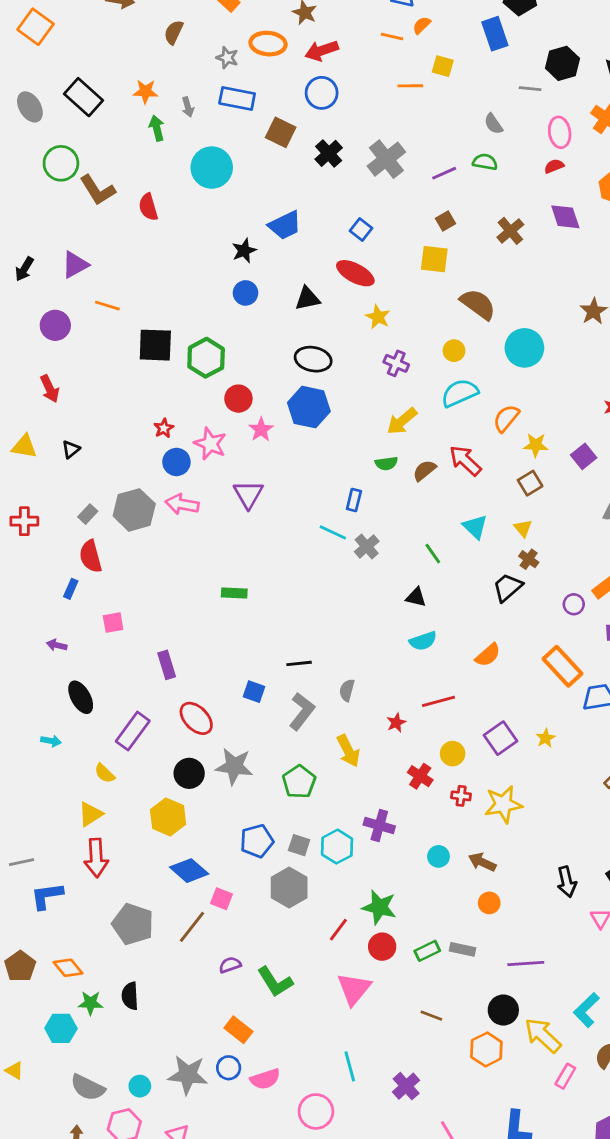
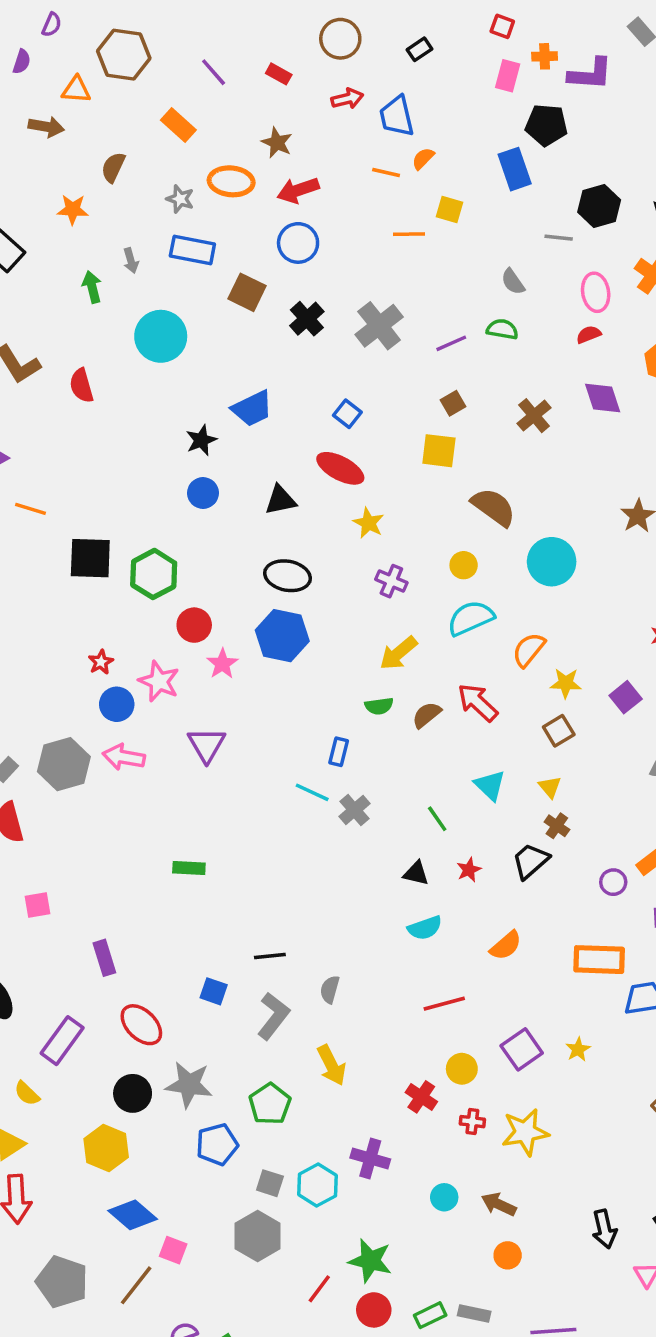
orange star: (145, 91) -> (73, 210), moved
orange rectangle: (562, 666) -> (599, 960), turned -45
red star: (396, 723) -> (469, 870), moved
blue pentagon: (257, 841) -> (217, 1144), moved

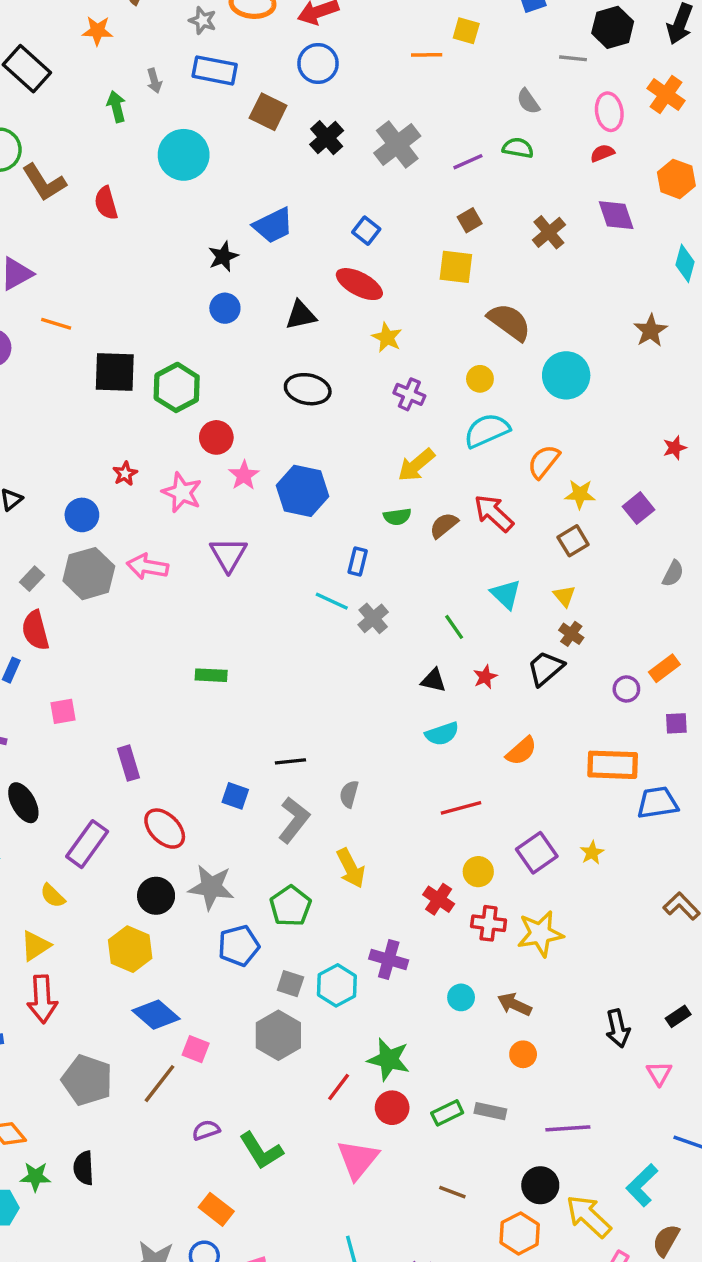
blue hexagon: (282, 636) -> (302, 491), moved
blue circle: (117, 704) -> (82, 515), moved
red cross: (472, 1122) -> (489, 923), size x1.4

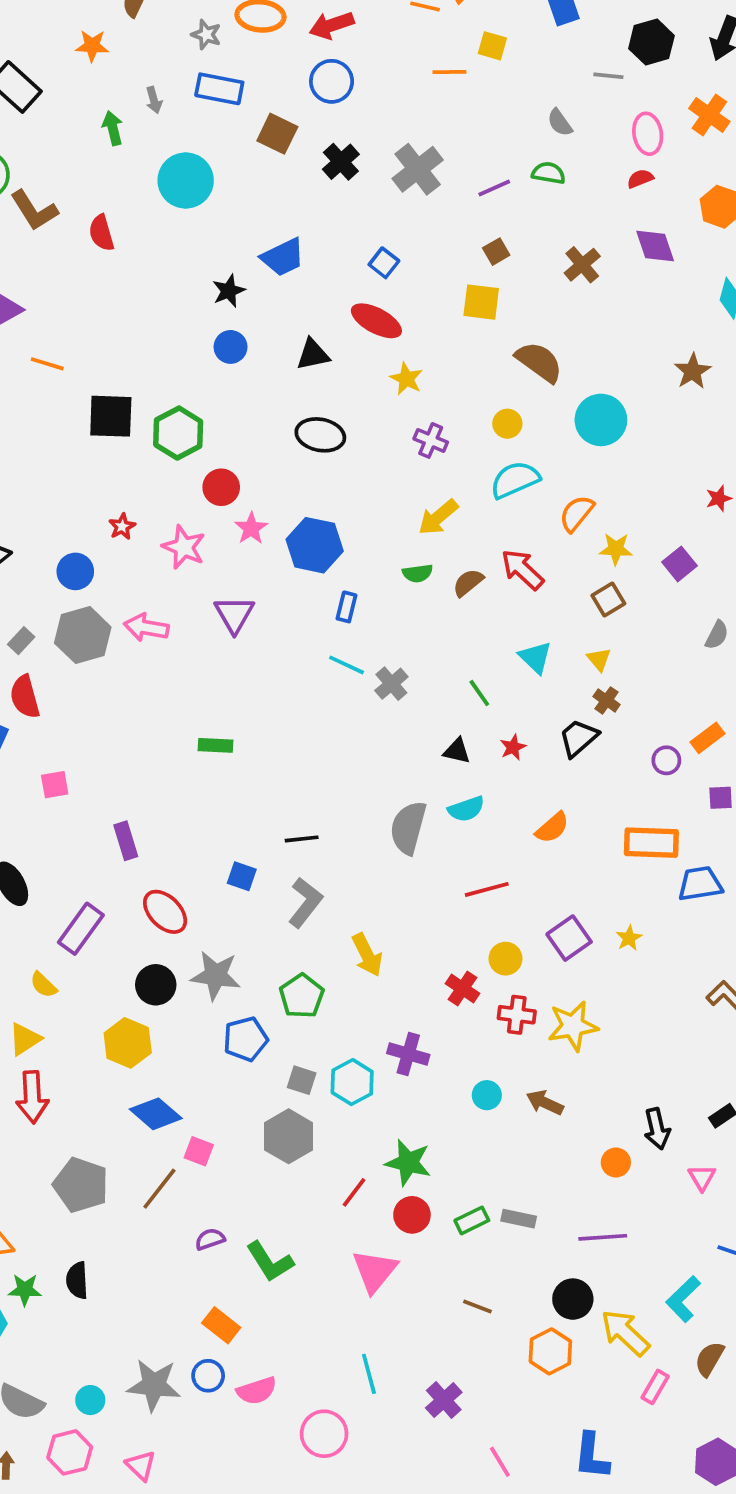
blue rectangle: (358, 561) -> (347, 607), moved
gray semicircle: (349, 794) -> (408, 828), moved, size x1.8
orange circle: (523, 1054) -> (616, 1162), moved

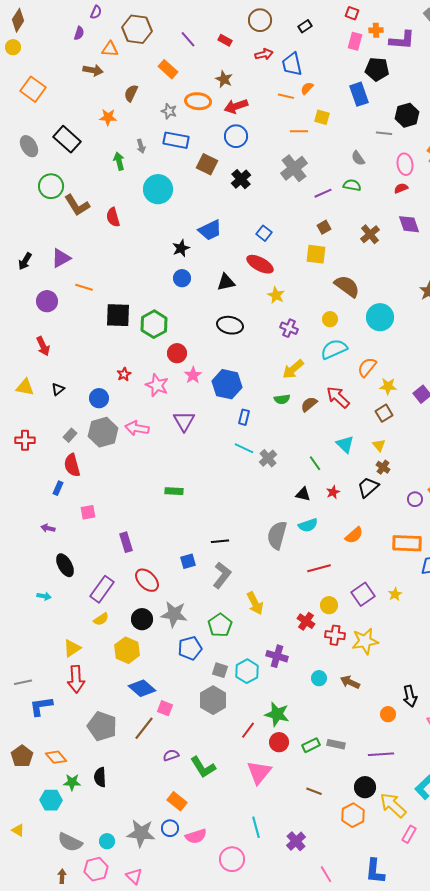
gray cross: (418, 169) -> (294, 168), moved
blue square: (242, 876) -> (188, 561), turned -35
yellow semicircle: (43, 985) -> (101, 619), moved, turned -77

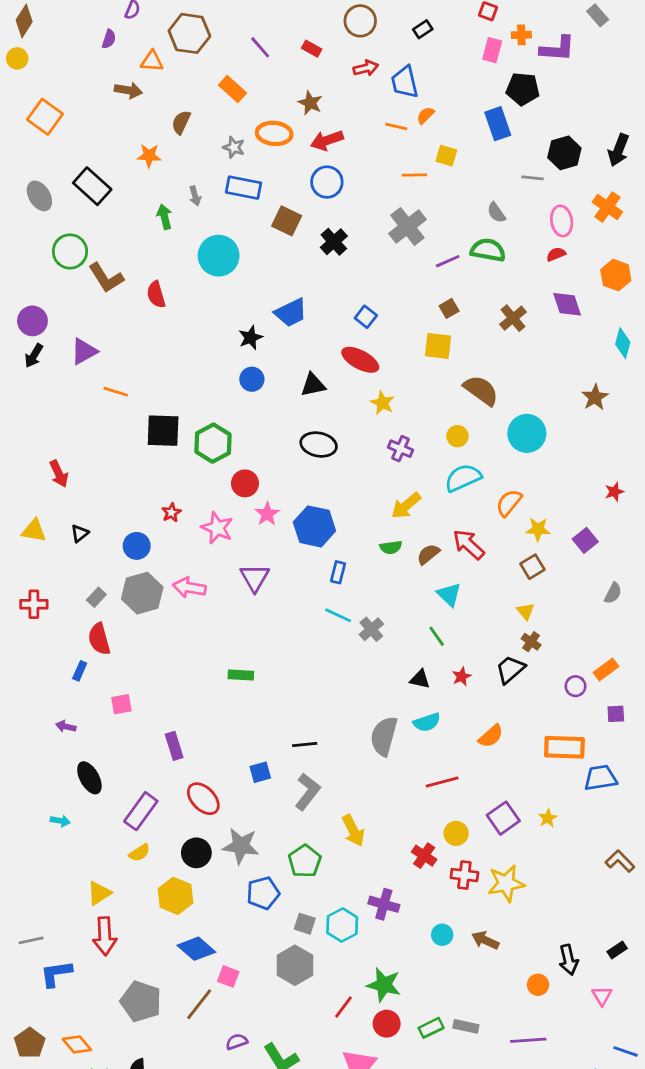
green semicircle: (352, 185) -> (488, 250), size x1.4
purple circle: (47, 301) -> (32, 321), moved
cyan triangle: (345, 444) -> (449, 594), moved

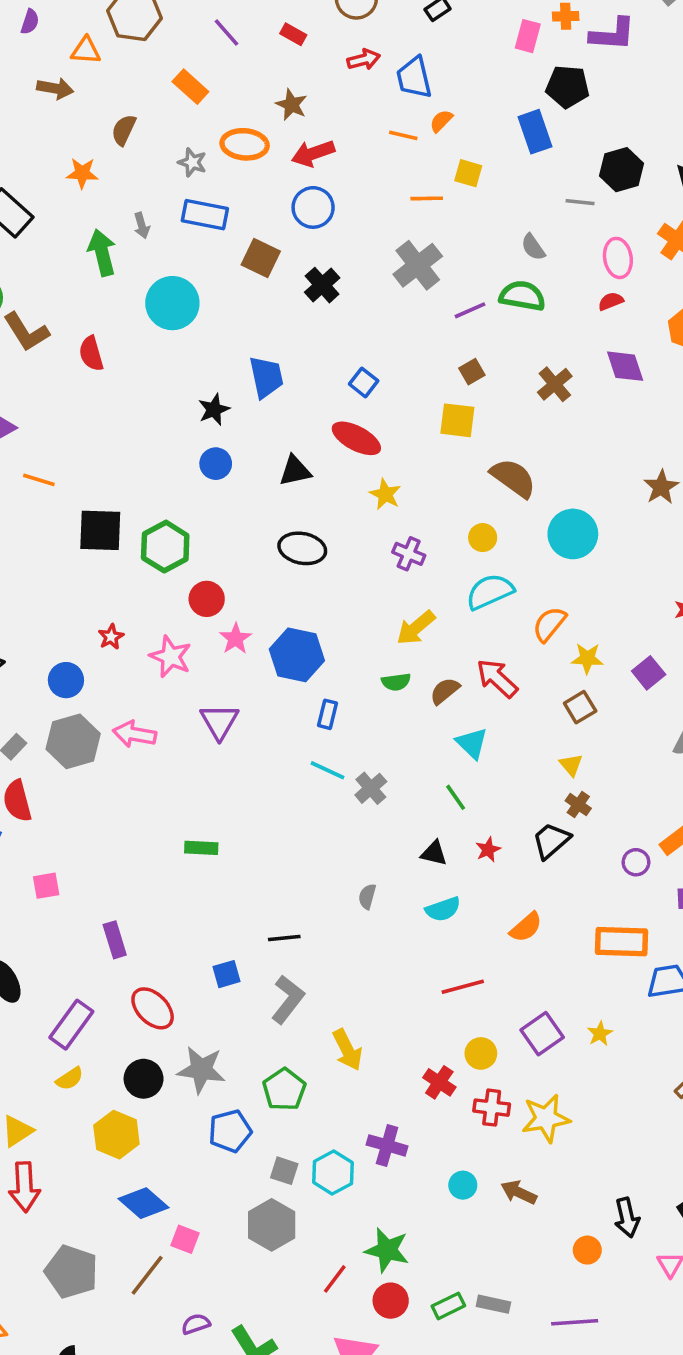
green arrow: (164, 217) -> (102, 253), size x1.4
blue trapezoid: (291, 313) -> (266, 377), turned -76
gray semicircle: (384, 736) -> (367, 897), moved, size x0.5

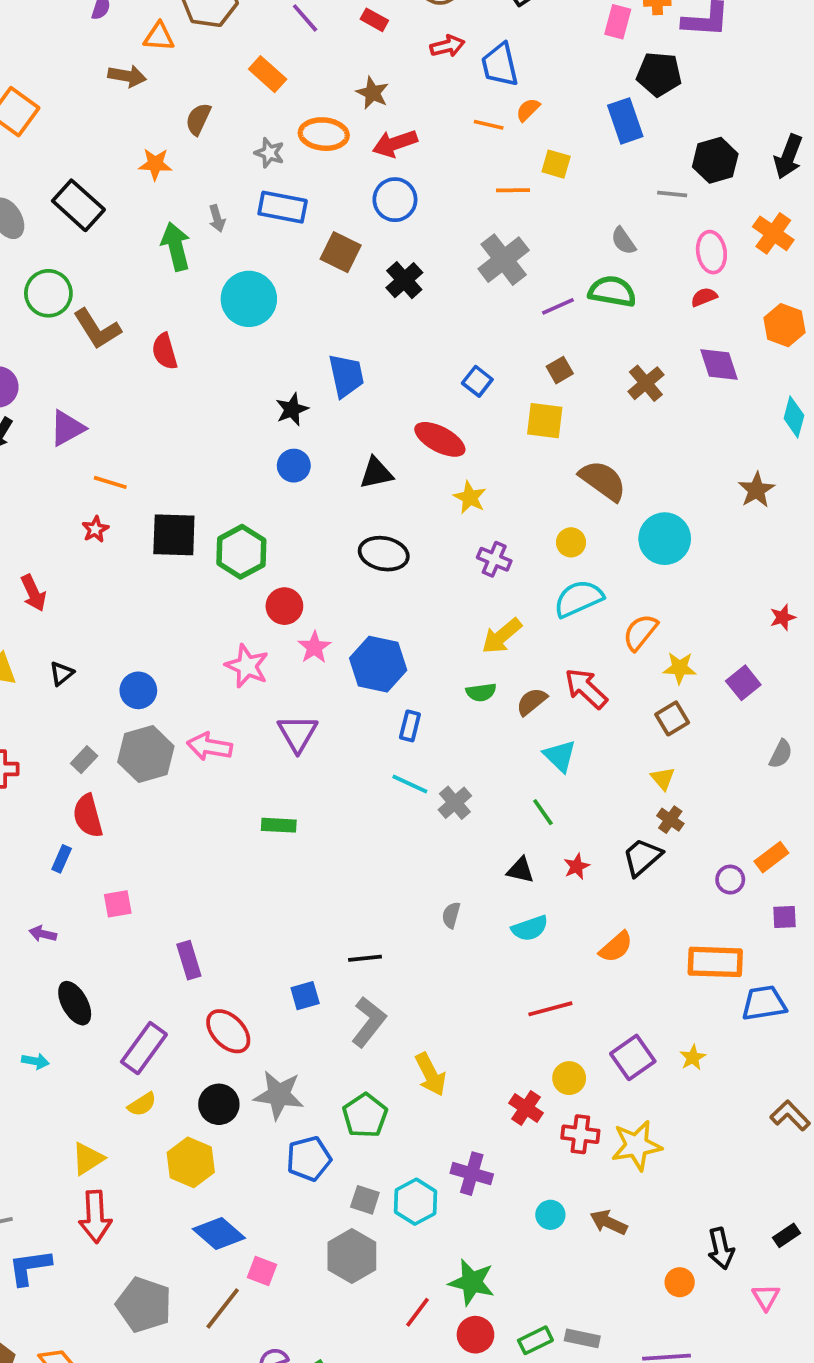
blue square: (364, 382) -> (477, 381), moved
red star: (111, 637) -> (95, 529), moved
green rectangle: (201, 848) -> (279, 825), moved

